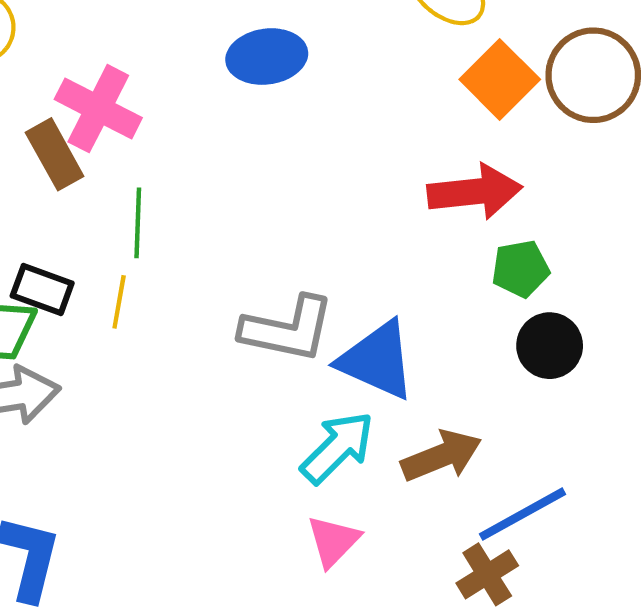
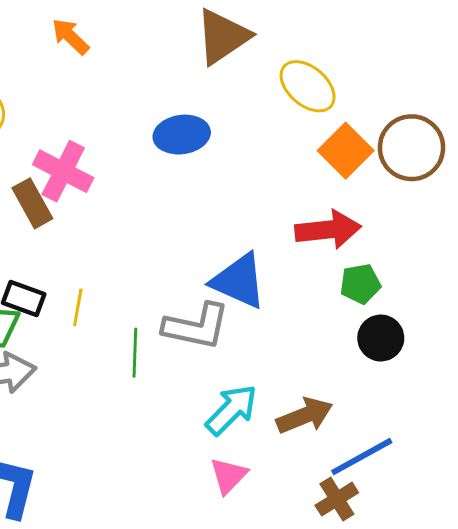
green line: (138, 223) -> (135, 353), moved
blue triangle: (377, 360) -> (239, 281), moved

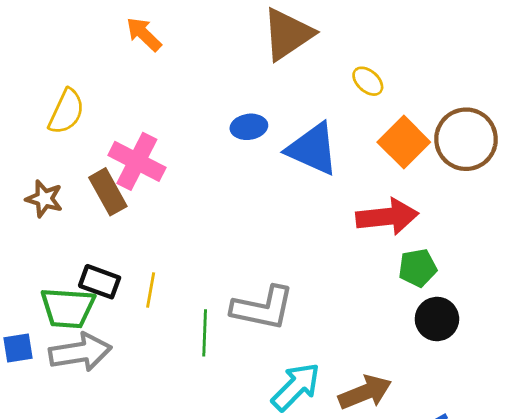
yellow ellipse: (308, 86) -> (368, 81), size x0.6
blue ellipse: (182, 135) -> (249, 127), size x0.7
blue triangle: (239, 281) -> (313, 149), moved

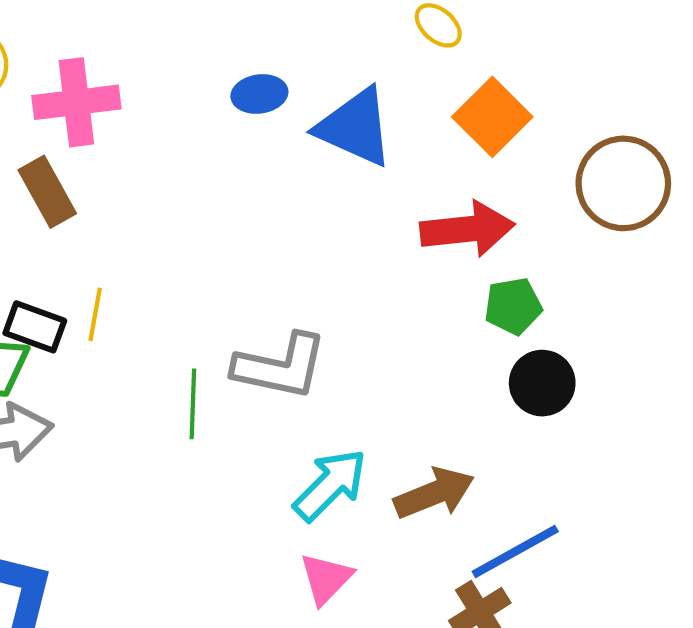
brown circle: (466, 139) -> (623, 183), moved
pink cross: (137, 161) -> (76, 102), moved, turned -34
yellow line: (151, 290) -> (95, 314), moved

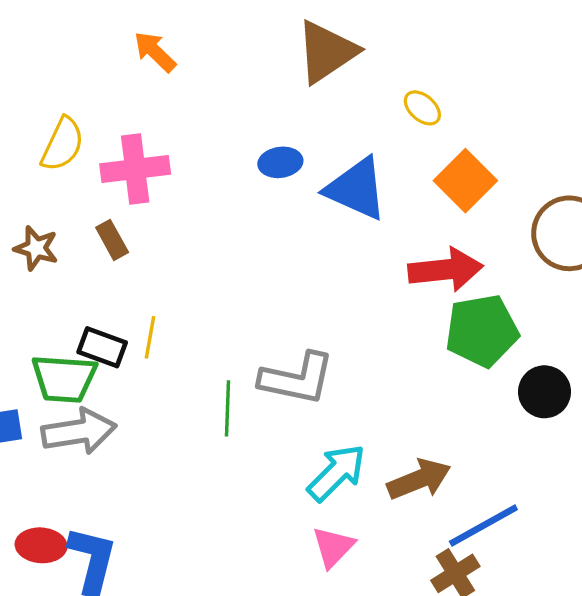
brown rectangle: (47, 192) -> (112, 240), size x0.7
green pentagon: (513, 306) -> (482, 331), size x1.6
black circle: (542, 383) -> (544, 392), moved

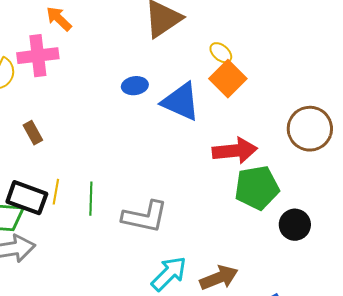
pink cross: (135, 169) -> (38, 56), moved
orange square: (465, 181) -> (228, 79), moved
black rectangle: (102, 347) -> (27, 198), size x1.4
green line: (228, 408) -> (91, 199), moved

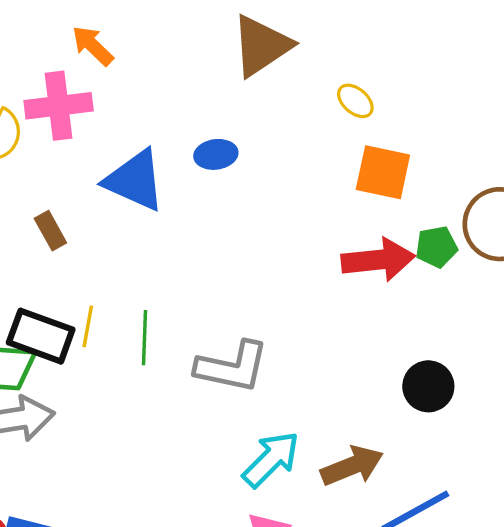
orange square: (228, 79) -> (383, 172), moved, turned -33
blue triangle: (181, 102) -> (135, 180), moved
green pentagon: (257, 188) -> (436, 247), moved, size x0.6
black circle: (295, 225) -> (428, 386), moved

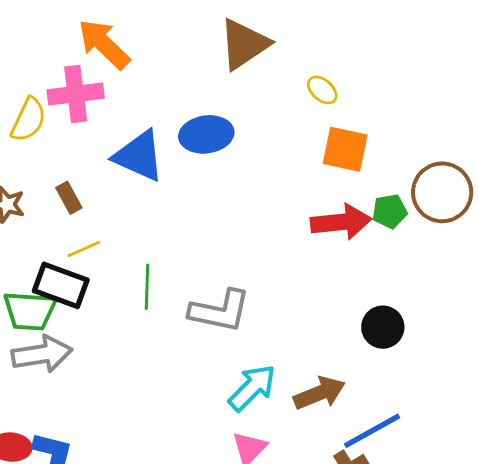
orange arrow: (93, 46) -> (104, 44), size x1.5
blue ellipse: (216, 154) -> (206, 134), size x1.5
yellow line: (88, 326) -> (84, 249), moved, turned 56

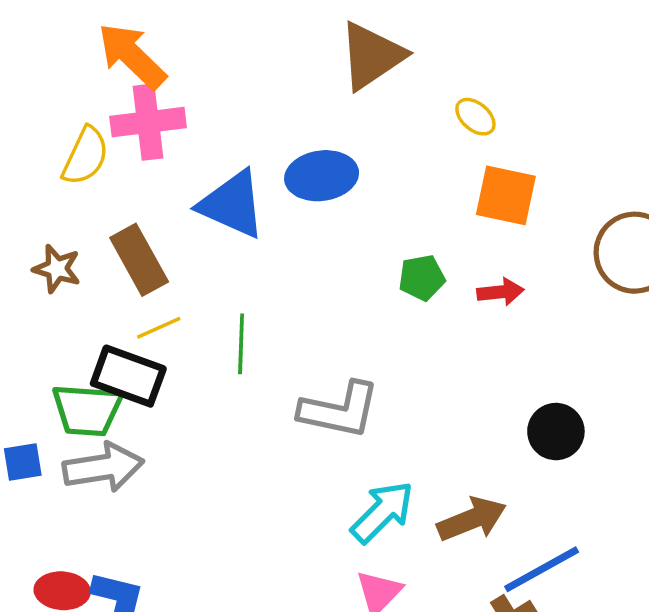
orange arrow: (104, 44) -> (132, 56), moved
brown rectangle: (69, 198) -> (139, 260), size x1.6
green pentagon: (390, 211) -> (422, 278), moved
red arrow: (341, 222) -> (500, 292), size x0.6
green line: (147, 287) -> (241, 344), moved

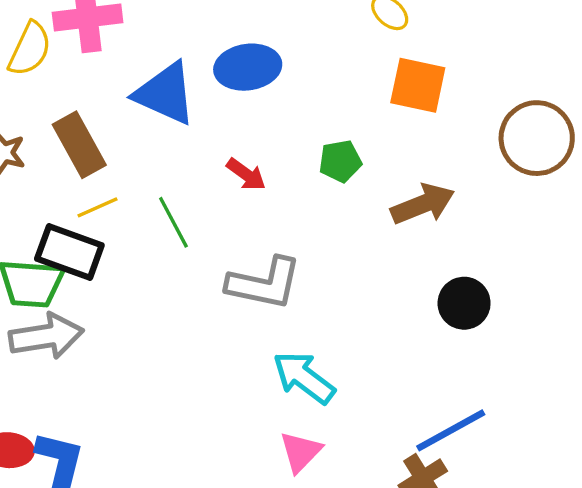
red arrow: (500, 292) -> (246, 174), moved, turned 42
green line: (241, 344) -> (173, 222), turned -30
cyan arrow: (382, 512) -> (304, 377), turned -98
brown arrow: (472, 519) -> (423, 204), moved

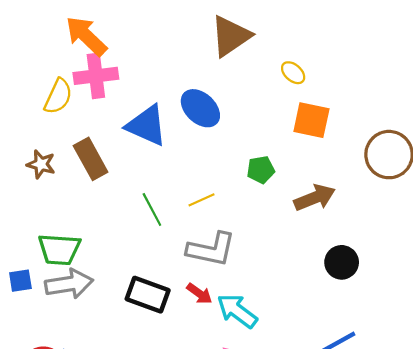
blue ellipse: (248, 67) -> (200, 108), turned 51
red arrow: (246, 174) -> (199, 294), moved
yellow line: (97, 207) -> (202, 200), moved
black rectangle: (69, 252) -> (148, 295), moved

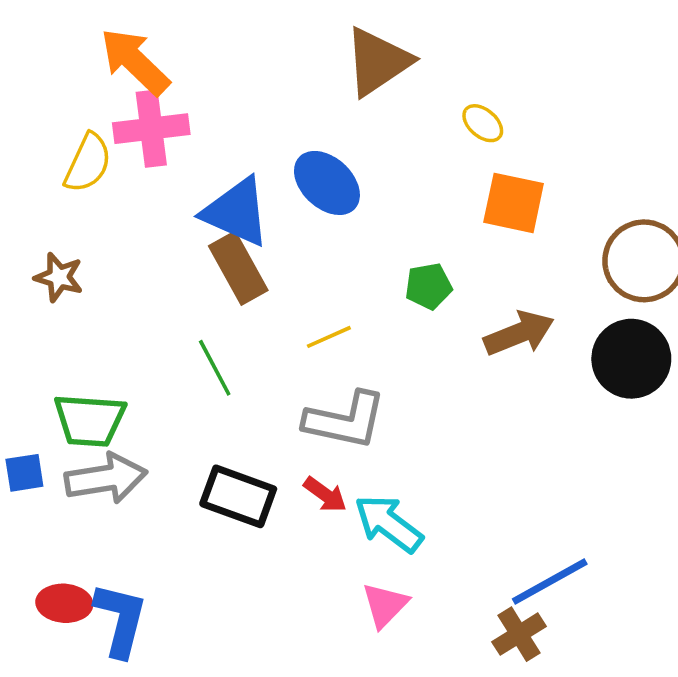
brown rectangle: (91, 159) -> (238, 268), moved
green line: (152, 210) -> (215, 368), moved
black circle: (342, 262) -> (631, 359), moved, size x1.4

